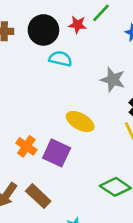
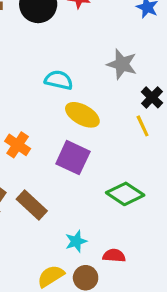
cyan semicircle: (60, 59) -> (59, 80), moved
purple square: (57, 153) -> (73, 158), moved

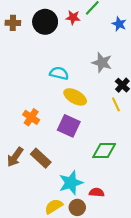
green diamond: (125, 194) -> (104, 151), turned -35
cyan star: (76, 241) -> (71, 183), size x1.6

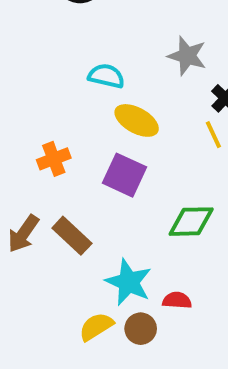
orange cross: (31, 117) -> (54, 159), turned 35
cyan star: (71, 183) -> (129, 282), turned -30

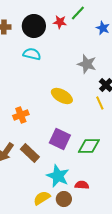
cyan semicircle: (106, 76) -> (32, 54), moved
purple square: (124, 175) -> (60, 139), moved

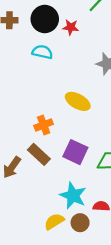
red star: (60, 22) -> (71, 27), moved
orange cross: (21, 115) -> (44, 125), moved
brown rectangle: (30, 153) -> (39, 154), moved

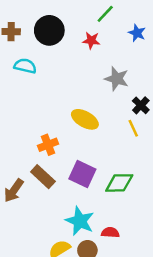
red star: (71, 27) -> (91, 41), moved
cyan semicircle: (42, 52) -> (25, 66), moved

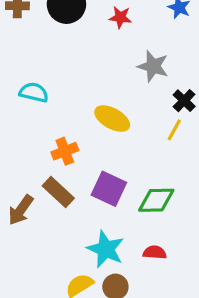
cyan semicircle: (25, 66) -> (34, 92), moved
yellow line: (133, 128) -> (174, 130), turned 54
red semicircle: (110, 232) -> (155, 252), moved

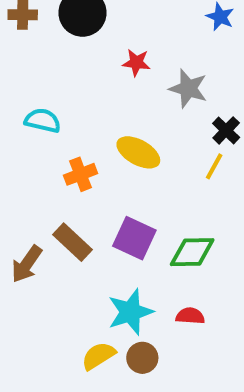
red star: (120, 17) -> (136, 63), moved
orange cross: (65, 151) -> (81, 174), moved
cyan star: (106, 249) -> (130, 312), turned 30

